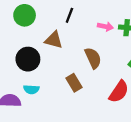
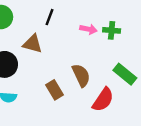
brown semicircle: (93, 58) -> (81, 75), moved

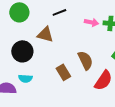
black line: (50, 17) -> (59, 12), turned 48

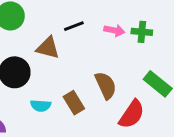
black line: (59, 12) -> (74, 26), moved
cyan semicircle: (25, 78) -> (41, 106), moved

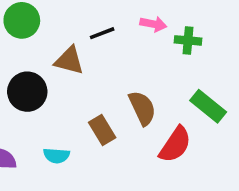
pink arrow: (114, 30) -> (153, 24), moved
cyan semicircle: (41, 106) -> (56, 156), moved

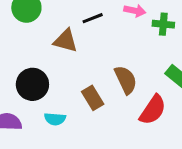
black circle: (27, 92) -> (32, 84), moved

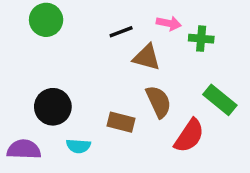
brown triangle: (66, 41) -> (147, 57), moved
brown rectangle: (93, 98) -> (121, 122), turned -45

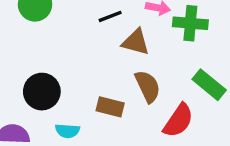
green cross: (201, 39) -> (190, 23), size x1.4

